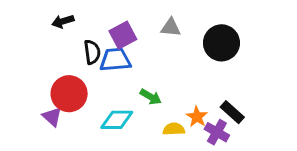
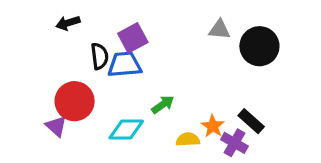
gray triangle: (171, 27) -> (219, 30), moved
black circle: (221, 43) -> (259, 46), moved
green arrow: (151, 97) -> (163, 105), turned -65

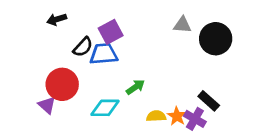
black semicircle: (100, 56) -> (83, 47), turned 50
orange star: (213, 126) -> (177, 116), moved

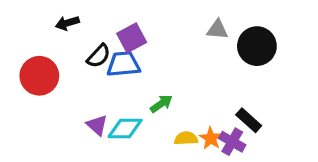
red circle: (62, 84) -> (39, 76), moved
purple triangle: (47, 105) -> (97, 125), moved

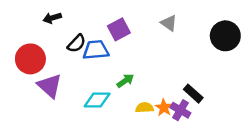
gray triangle: (217, 30) -> (169, 23), turned 30
purple square: (132, 38) -> (119, 29), moved
black circle: (257, 46) -> (225, 36), moved
purple triangle: (97, 125) -> (50, 86), moved, size x1.5

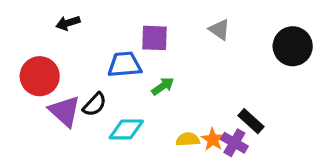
purple square: (119, 29) -> (155, 38), turned 30
black semicircle: (77, 44) -> (95, 104), moved
green arrow: (125, 81) -> (163, 86), moved

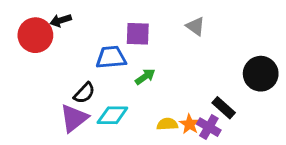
black circle: (293, 46) -> (261, 74), moved
red circle: (40, 76) -> (35, 35), moved
purple triangle: (65, 111) -> (74, 118), moved, turned 40

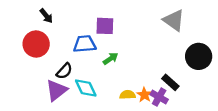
black arrow: (61, 20) -> (46, 16), turned -112
gray triangle: (195, 26) -> (174, 20), moved, size x1.5
red circle: (35, 35) -> (36, 44), moved
cyan diamond: (112, 115) -> (86, 88), turned 65

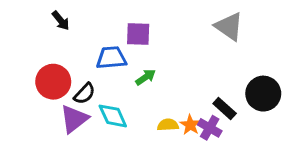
red circle: (36, 44) -> (53, 82), moved
black circle: (199, 56) -> (263, 94), moved

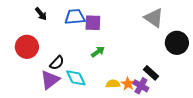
blue trapezoid: (111, 58) -> (75, 17), moved
red circle: (53, 82) -> (27, 47), moved
black circle: (263, 94) -> (177, 43), moved

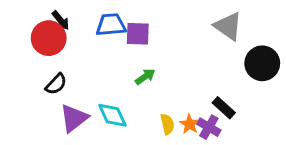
red circle: (27, 47) -> (49, 38), moved
black semicircle: (57, 63) -> (56, 84), moved
yellow semicircle: (113, 84) -> (167, 124), turned 80

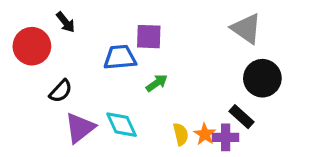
blue trapezoid: (111, 25) -> (120, 57), moved
red circle: (49, 38) -> (32, 46), moved
black circle: (262, 63) -> (262, 78), moved
purple cross: (209, 127) -> (226, 137), turned -30

